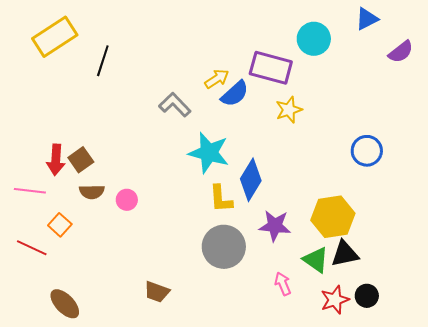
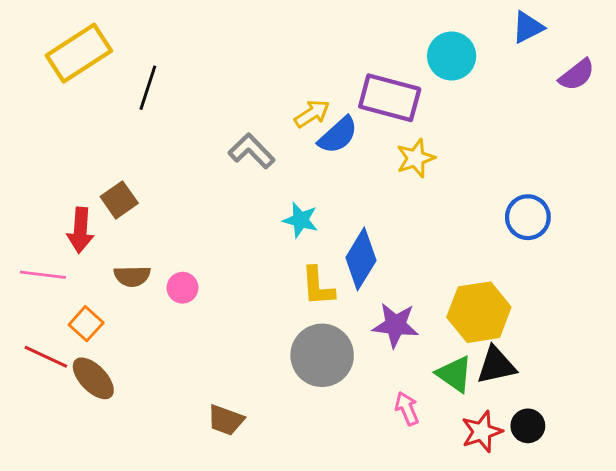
cyan star: (209, 153) -> (301, 220), size x0.6
brown square: (81, 160) -> (119, 200), moved
brown ellipse: (65, 304) -> (93, 378), moved

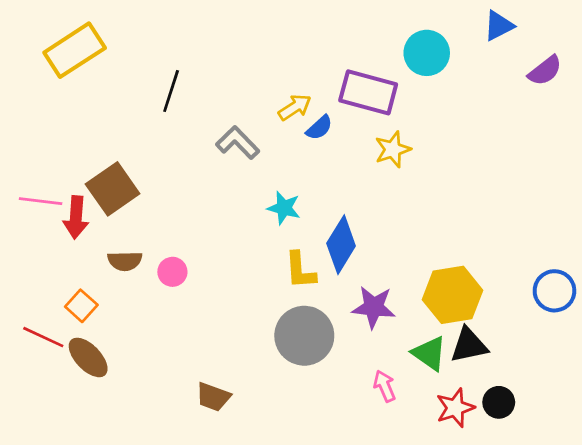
black line: (148, 88) -> (171, 91), moved
blue semicircle: (338, 135) -> (319, 128), size x0.7
brown square: (119, 200) -> (113, 189), size x1.5
blue circle: (528, 217) -> (554, 291), moved
pink line: (43, 275) -> (41, 201), moved

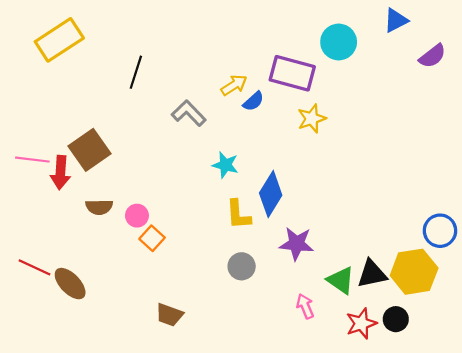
yellow hexagon: (453, 295) -> (414, 272), moved
orange square: (81, 306) -> (152, 238), moved
gray circle: (304, 336) -> (242, 266), size x0.6

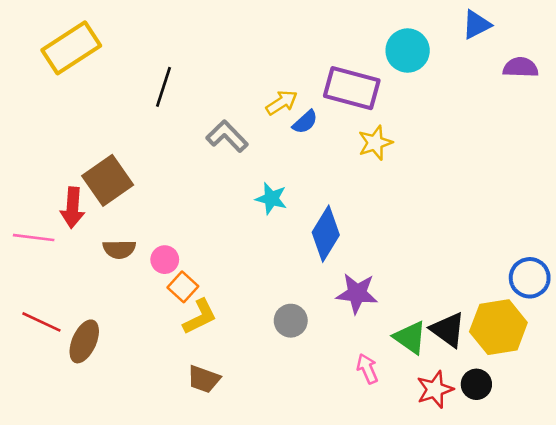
purple semicircle: (432, 56) -> (521, 67), turned -140
pink line: (32, 160) -> (34, 238), moved
yellow L-shape: (238, 215) -> (200, 317), moved, turned -112
black triangle: (372, 274) -> (448, 330), turned 48
brown ellipse: (70, 284) -> (84, 341), turned 68

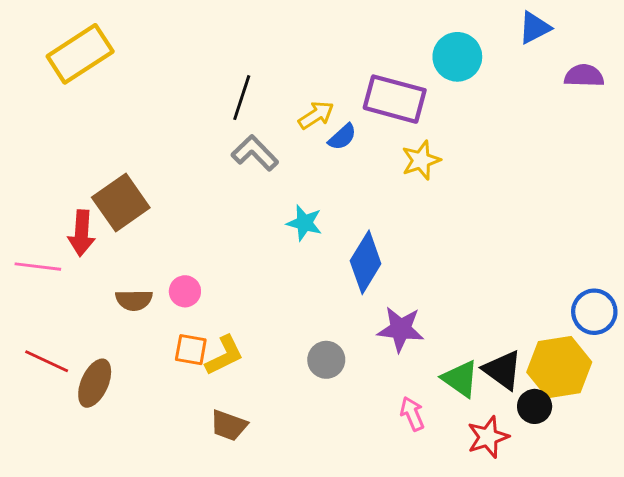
black line: (163, 87) -> (242, 98), moved
brown semicircle: (119, 249) -> (134, 300), moved
orange square: (183, 287) -> (191, 350), moved, turned -32
black circle: (476, 384) -> (535, 406), moved

